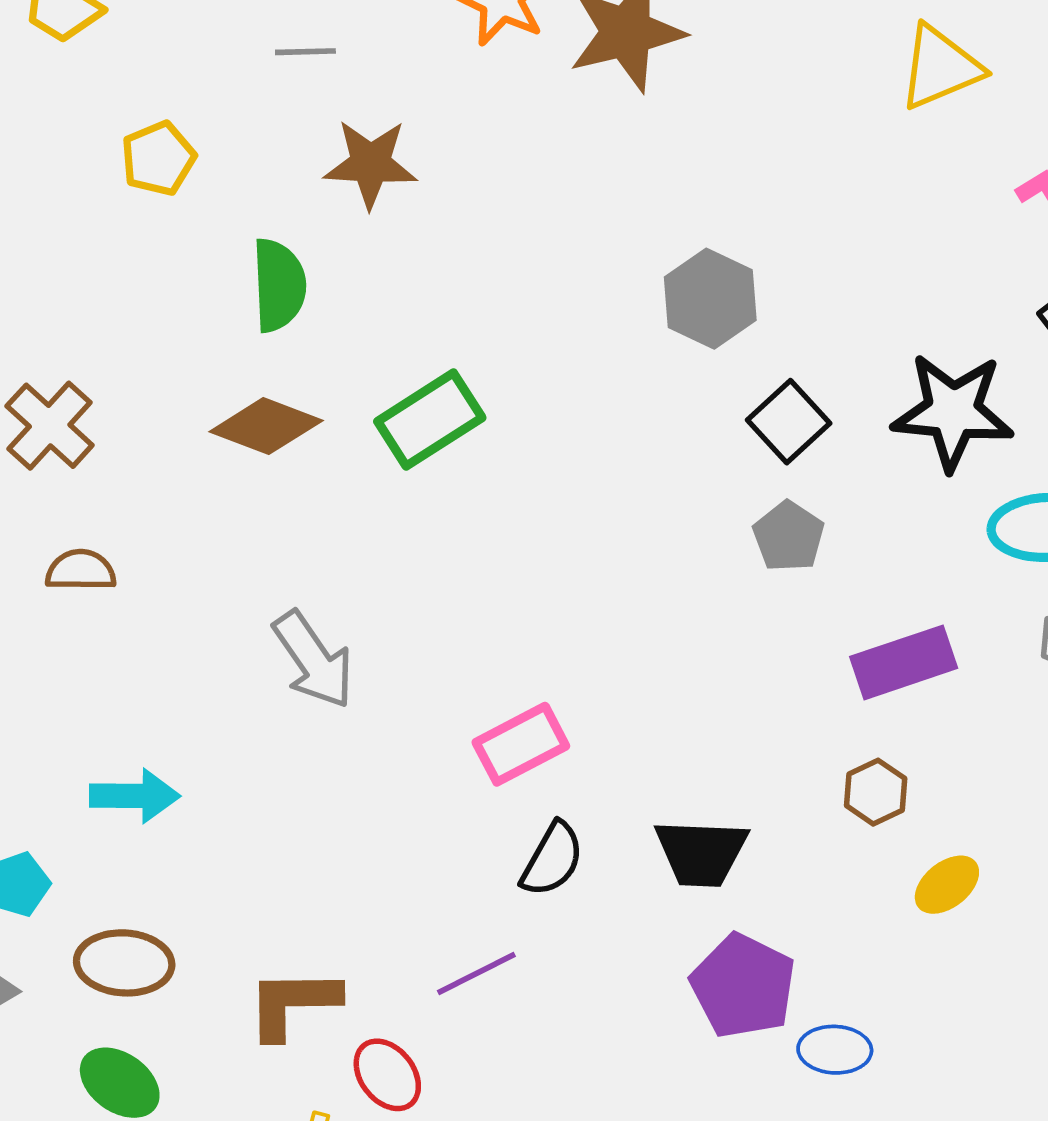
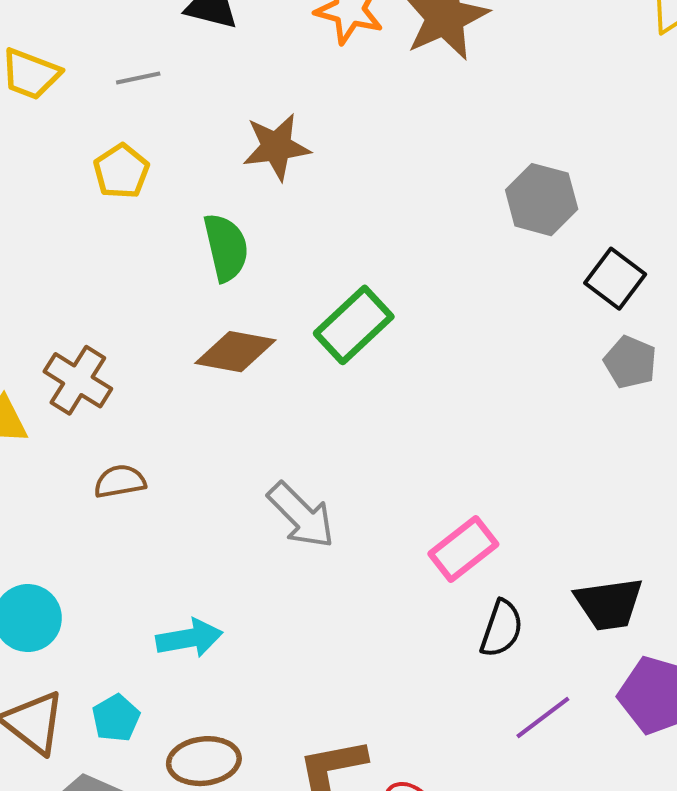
gray line: (305, 52) -> (138, 78), moved
purple line: (476, 973) -> (543, 717), moved

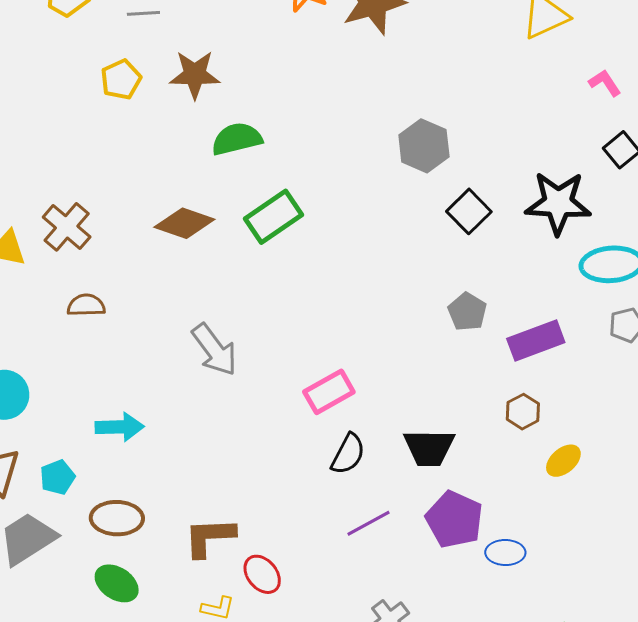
brown star: (276, 147) -> (195, 75), moved
green semicircle: (226, 247) -> (237, 139), moved, turned -99
gray pentagon: (630, 362) -> (467, 312), moved

